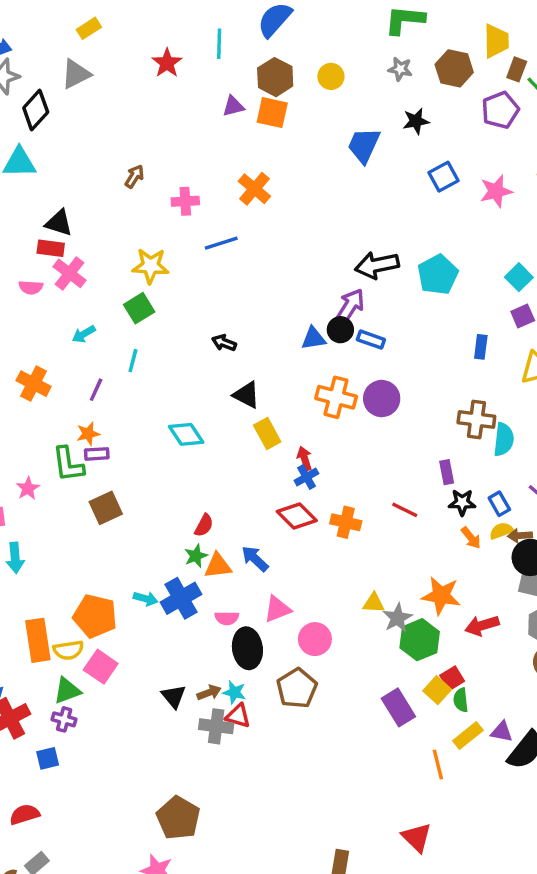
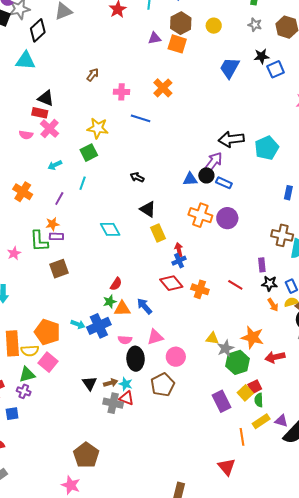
blue square: (444, 177) -> (276, 69), moved
blue line: (221, 243) -> (141, 118), turned 30
red triangle: (417, 837) -> (227, 467), moved

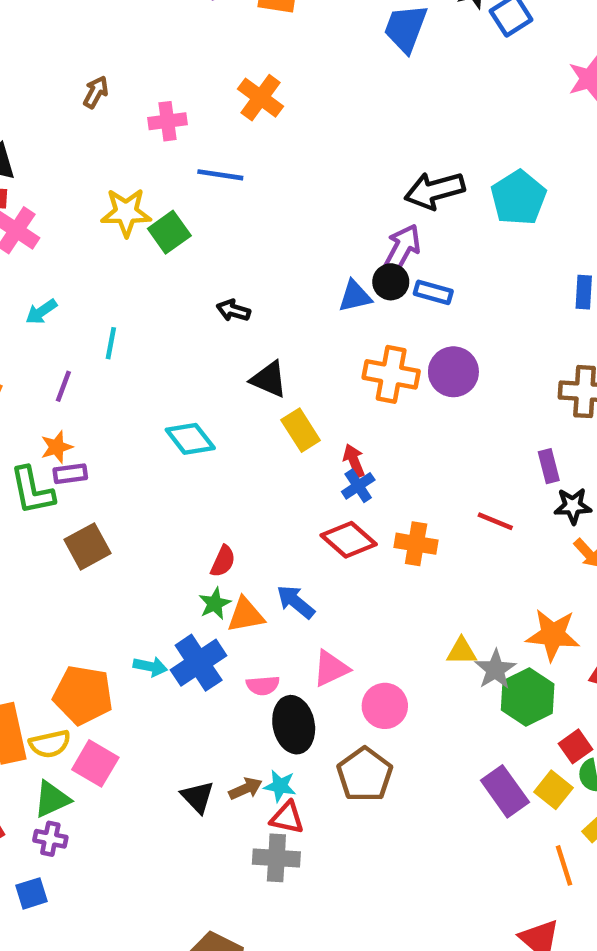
green square: (89, 153) -> (169, 232), moved
yellow square: (245, 393) -> (553, 790), moved
gray cross: (113, 403) -> (276, 858), moved

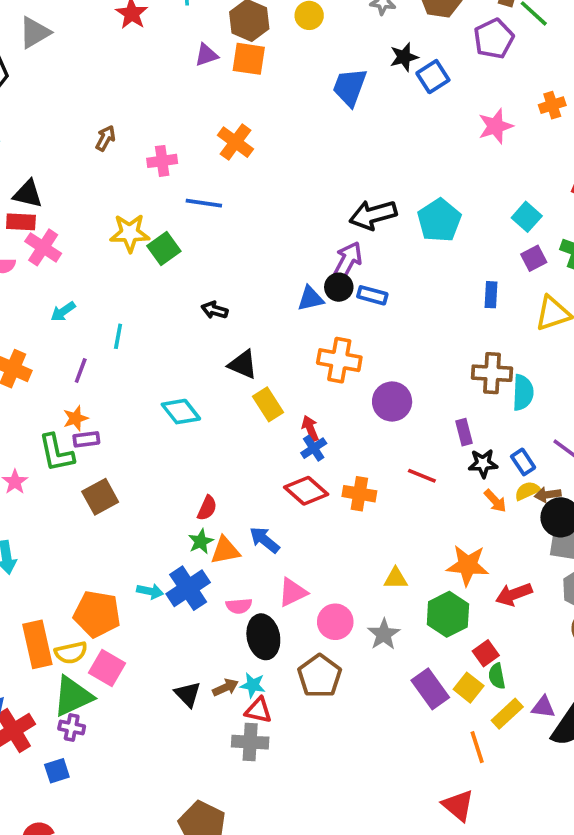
purple circle: (453, 372) -> (392, 401), moved
gray star: (495, 669) -> (384, 634), moved
green triangle: (52, 799) -> (73, 696), size x1.4

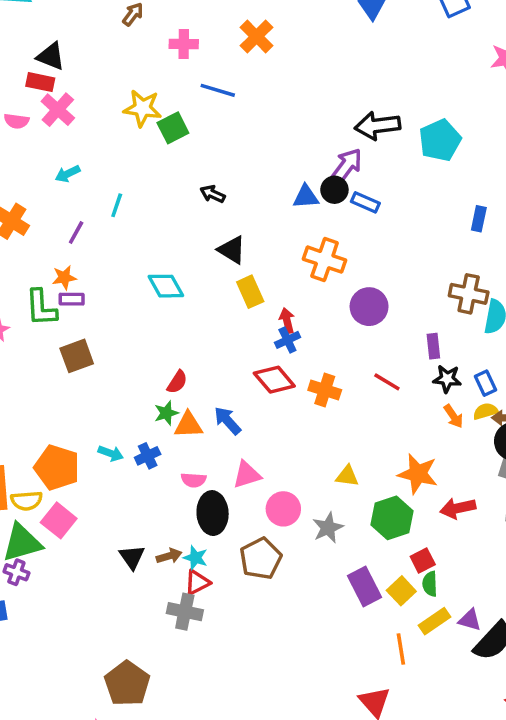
blue cross: (188, 588) -> (148, 456), size x0.6
red triangle: (258, 710) -> (197, 583), turned -48

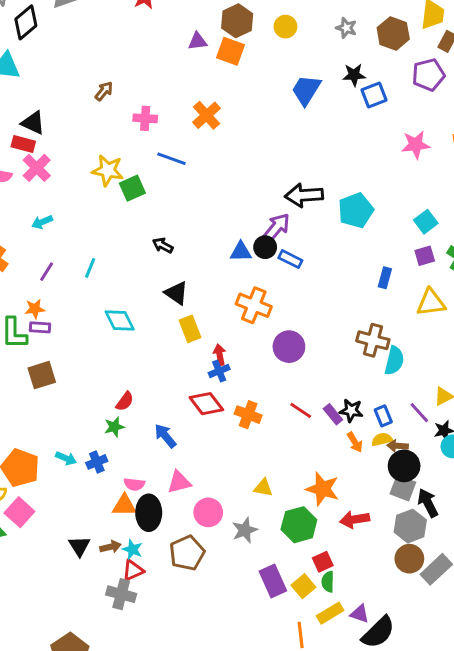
cyan line: (117, 205) -> (90, 268), moved
purple rectangle: (433, 346) -> (333, 414), moved, turned -36
orange triangle: (188, 425) -> (124, 505), moved

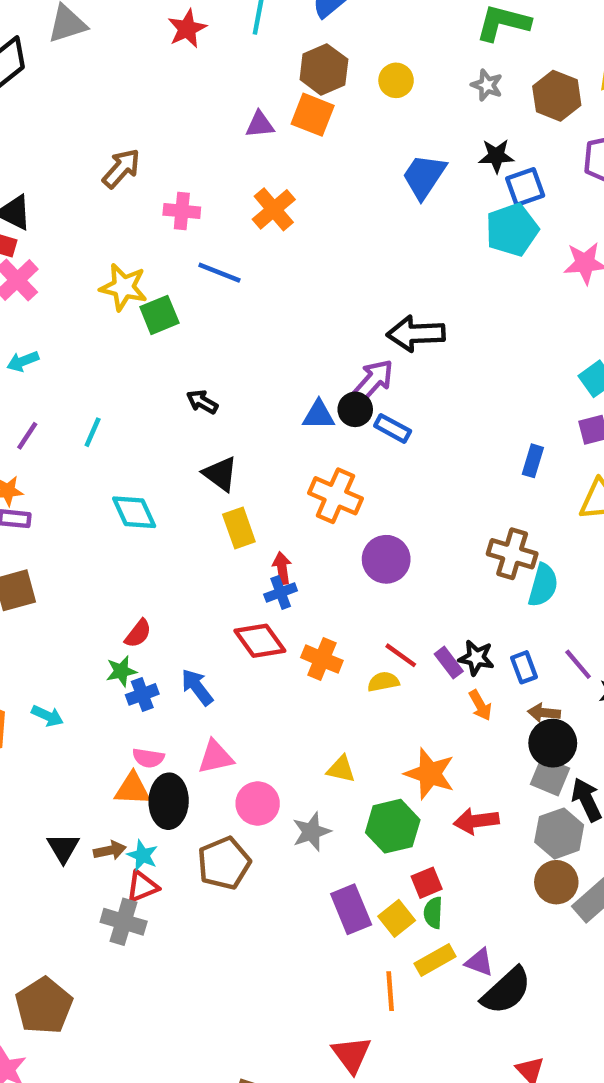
purple triangle: (197, 41) -> (260, 125), moved
brown arrow: (104, 91) -> (121, 168), size x1.4
cyan pentagon: (356, 210) -> (512, 230), moved
yellow semicircle: (382, 439) -> (383, 682), moved
blue cross: (97, 462) -> (142, 694), moved

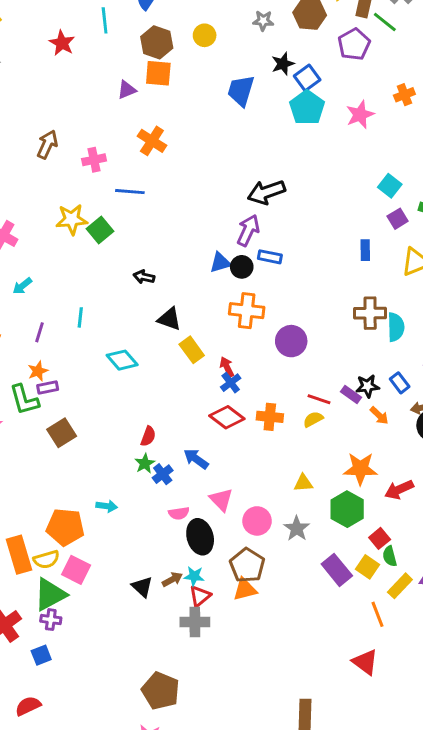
black circle: (355, 409) -> (242, 267), moved
pink triangle: (216, 757) -> (221, 500), turned -45
orange triangle: (132, 789) -> (245, 589), moved

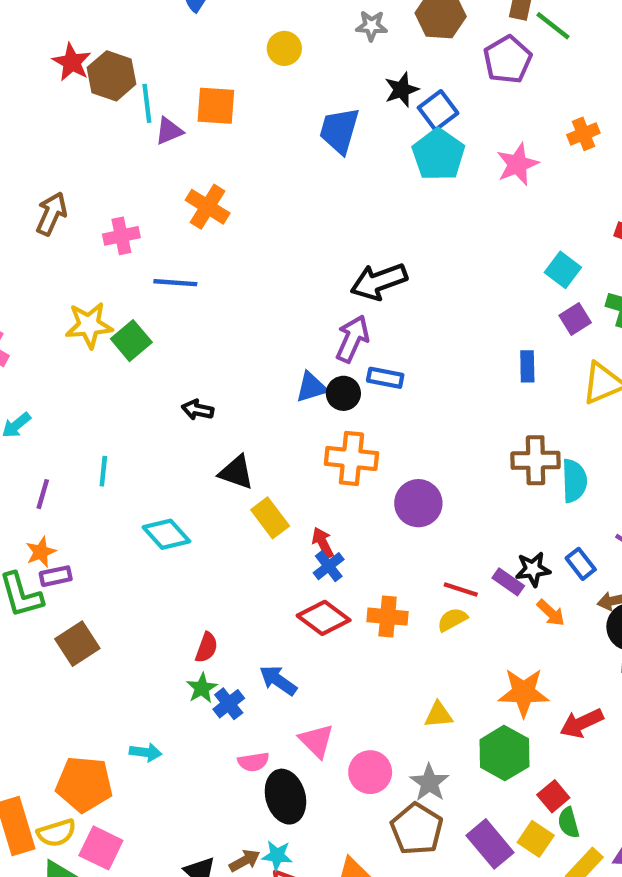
cyan line: (105, 20) -> (147, 103), moved
brown hexagon: (157, 42) -> (112, 76), moved
brown pentagon: (247, 565) -> (417, 829), moved

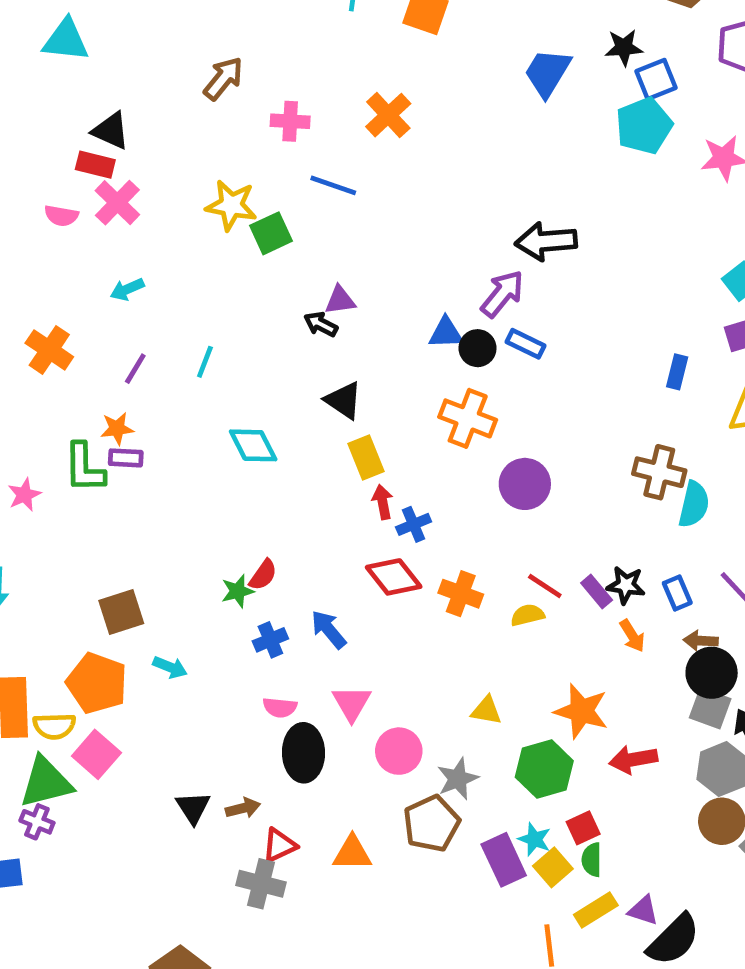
purple triangle: (169, 131) -> (340, 300), moved
red arrow: (323, 543) -> (383, 502), moved
brown square: (77, 644) -> (121, 612), moved
green star: (202, 688) -> (238, 591), moved
cyan star: (277, 855) -> (534, 839), moved

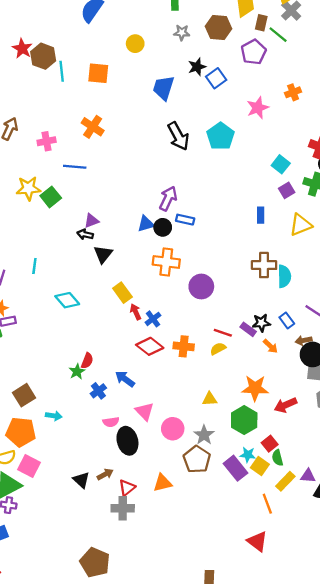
cyan pentagon: (644, 126) -> (221, 136), moved
black arrow: (546, 241) -> (178, 136), moved, turned -100
black triangle: (344, 400) -> (103, 254), moved, turned 48

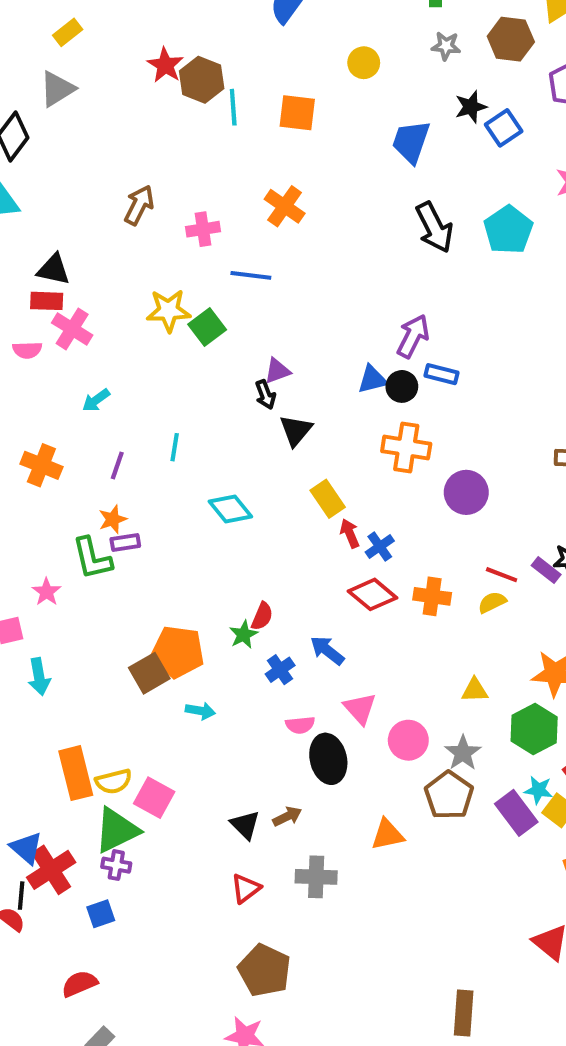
black arrow: (85, 234) -> (265, 395), turned -126
orange pentagon: (21, 432) -> (178, 652), moved
red triangle: (127, 488) -> (246, 888), moved

